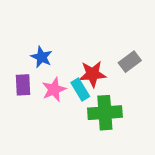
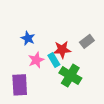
purple rectangle: (23, 85) -> (20, 85), moved, size x1.5
green cross: (105, 113) -> (70, 76), turned 35

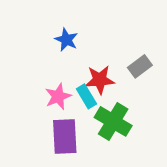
blue star: (28, 38) -> (66, 40), moved
purple rectangle: (20, 85) -> (65, 137), moved

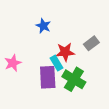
pink star: (58, 96) -> (13, 63), moved
purple rectangle: (65, 137) -> (48, 77), moved

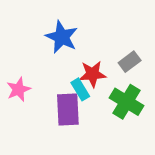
blue star: (43, 26) -> (62, 37), size x1.5
green cross: (74, 79) -> (126, 102), moved

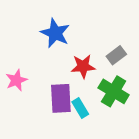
cyan rectangle: (80, 89) -> (80, 108), moved

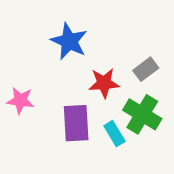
pink star: (16, 80) -> (20, 100), turned 30
cyan rectangle: (80, 108) -> (114, 134), moved

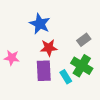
red star: (104, 83) -> (49, 48), moved

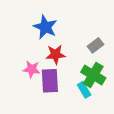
pink star: (12, 58) -> (32, 69), moved
cyan rectangle: (66, 77) -> (84, 90), moved

